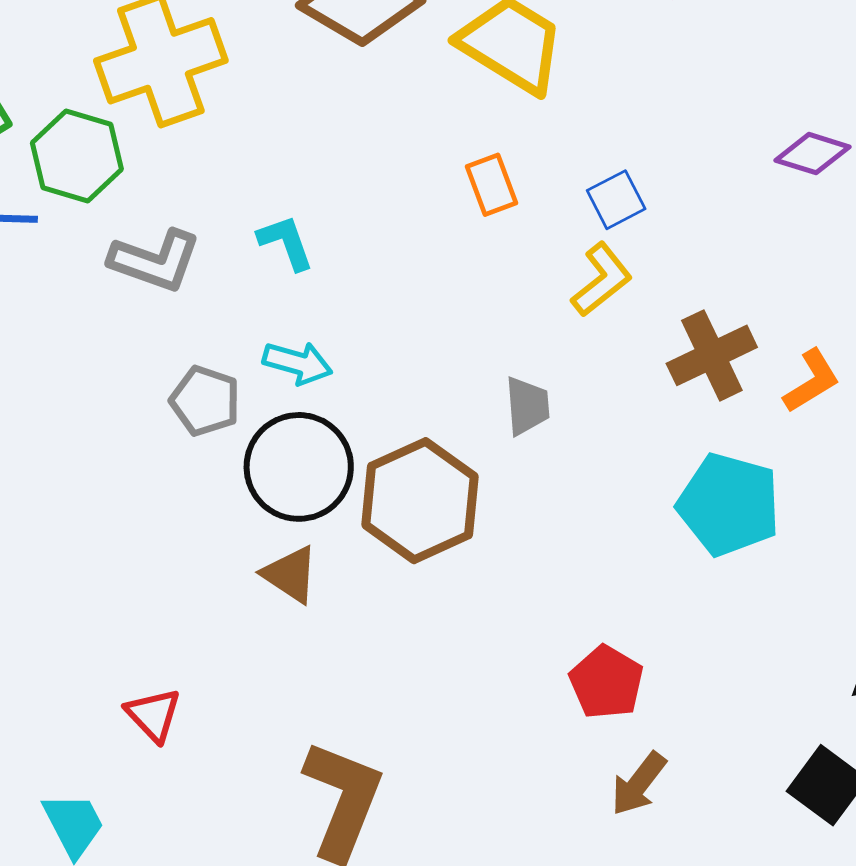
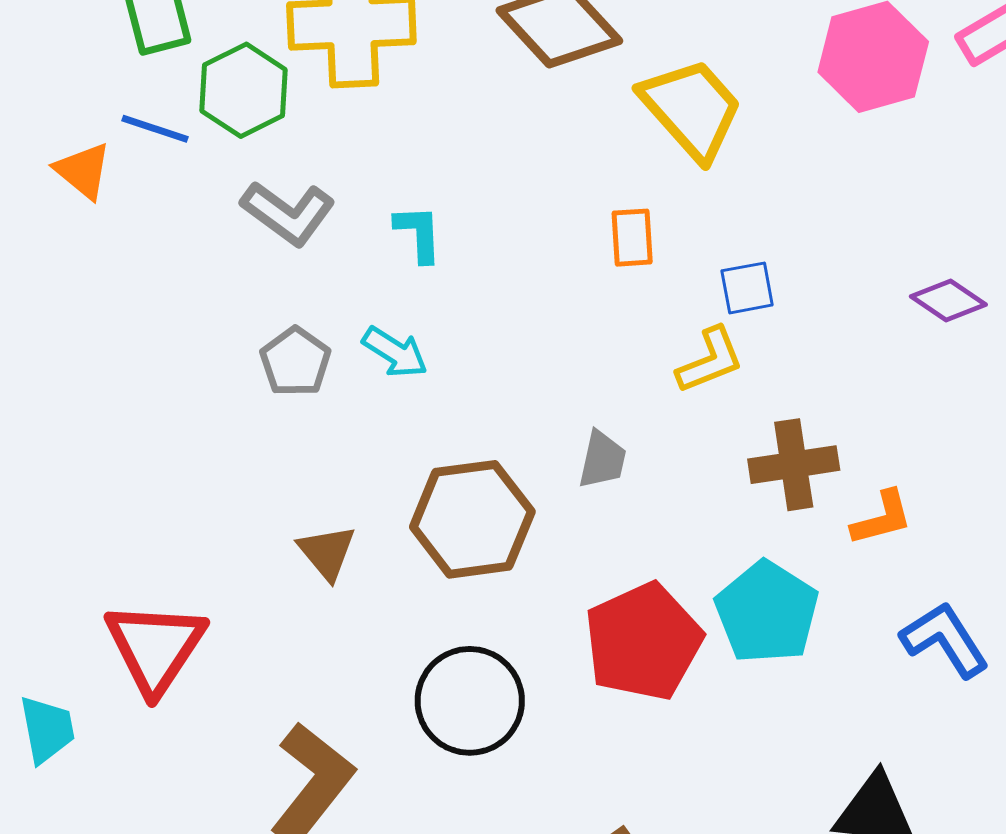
black circle: (299, 467) -> (470, 701), moved
red pentagon: (606, 682) -> (643, 642), moved, size x1.6
red triangle: (153, 715) -> (155, 647), size x1.8

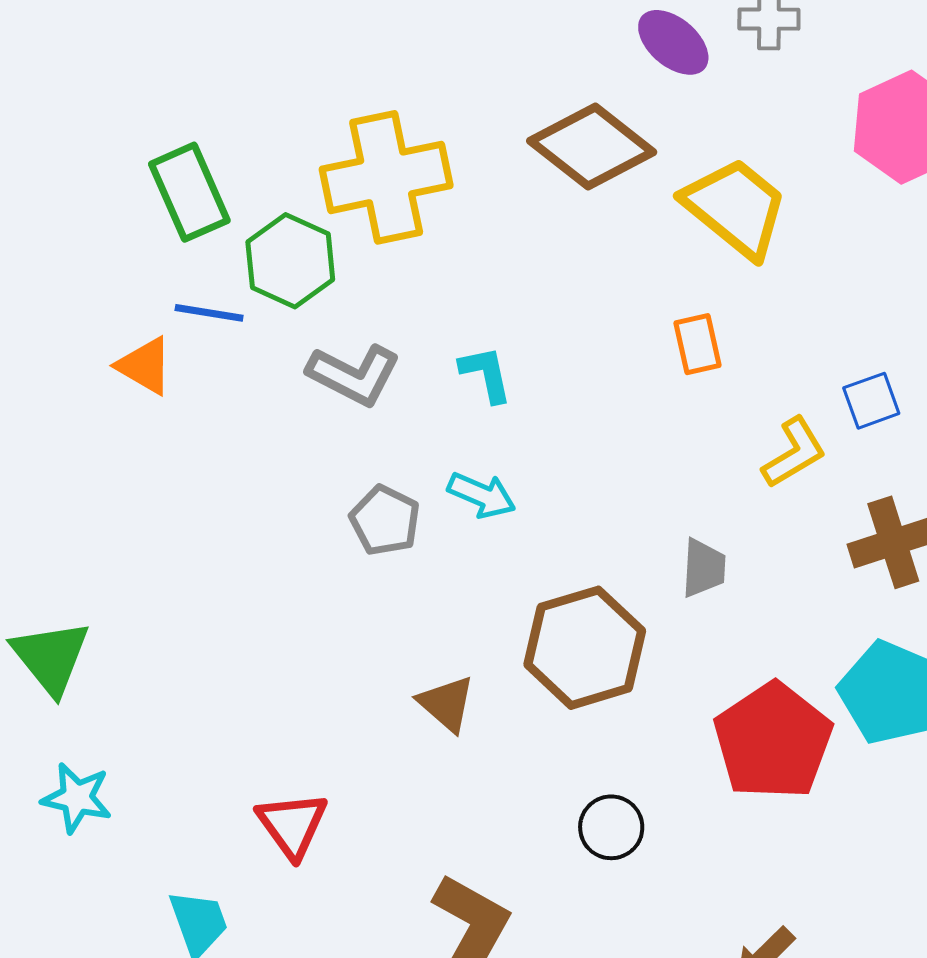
blue square: (747, 288) -> (871, 401), moved
red triangle: (155, 647) -> (292, 825), size x0.7
black circle: (470, 701) -> (611, 827), size x0.6

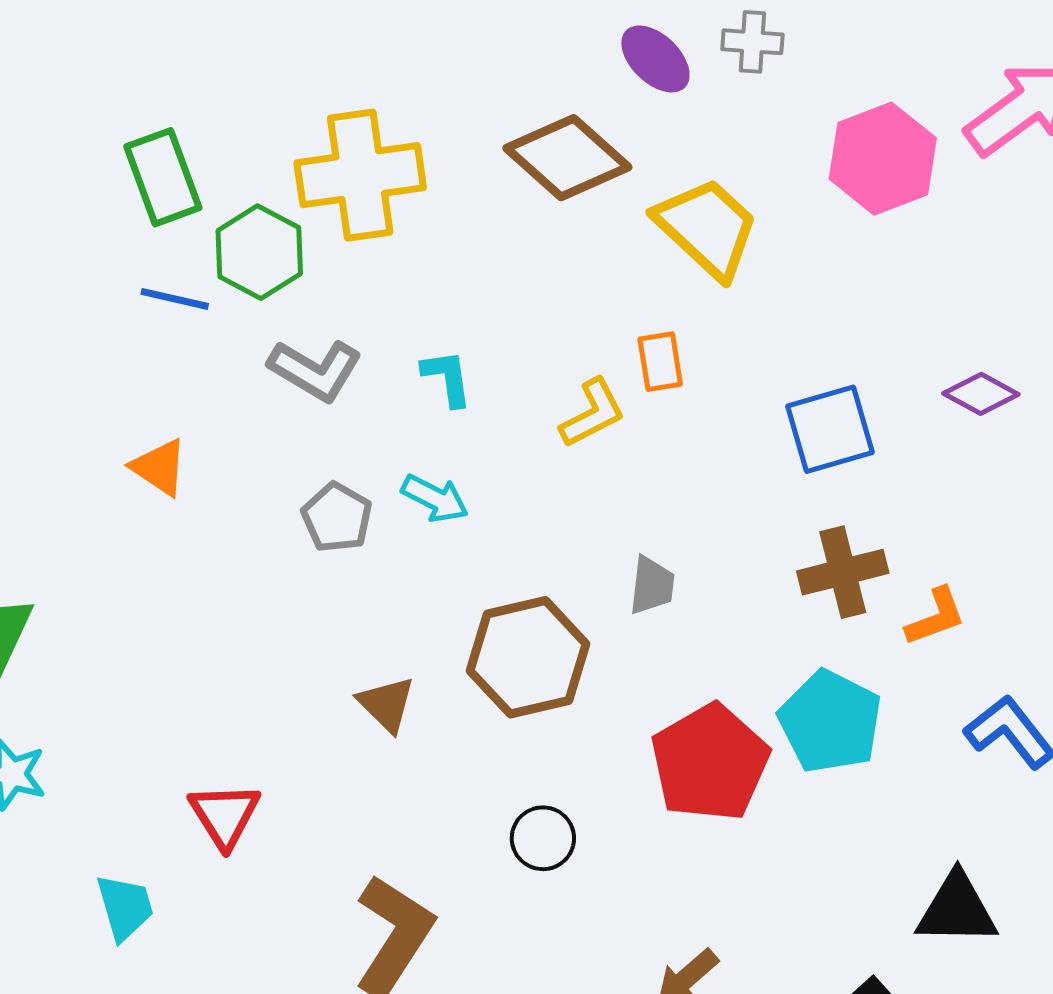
orange triangle: (145, 366) -> (159, 467), moved
blue square: (871, 401) -> (830, 429), size x1.6
yellow L-shape: (794, 453) -> (592, 413), moved

